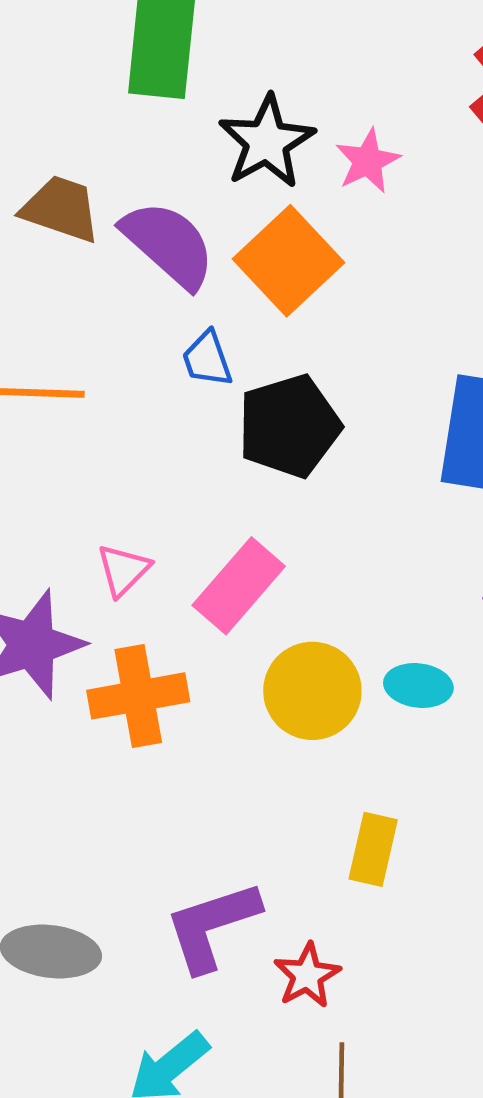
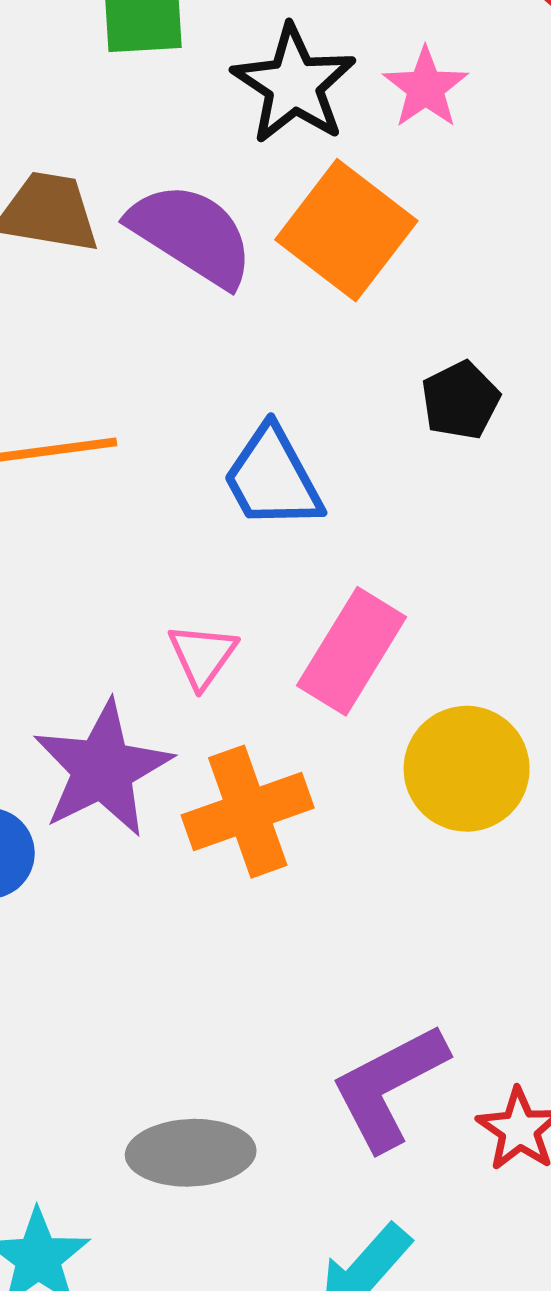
blue trapezoid: (207, 359) -> (273, 478), moved, size x1.5
black pentagon: (289, 426) -> (460, 400), moved, size x0.6

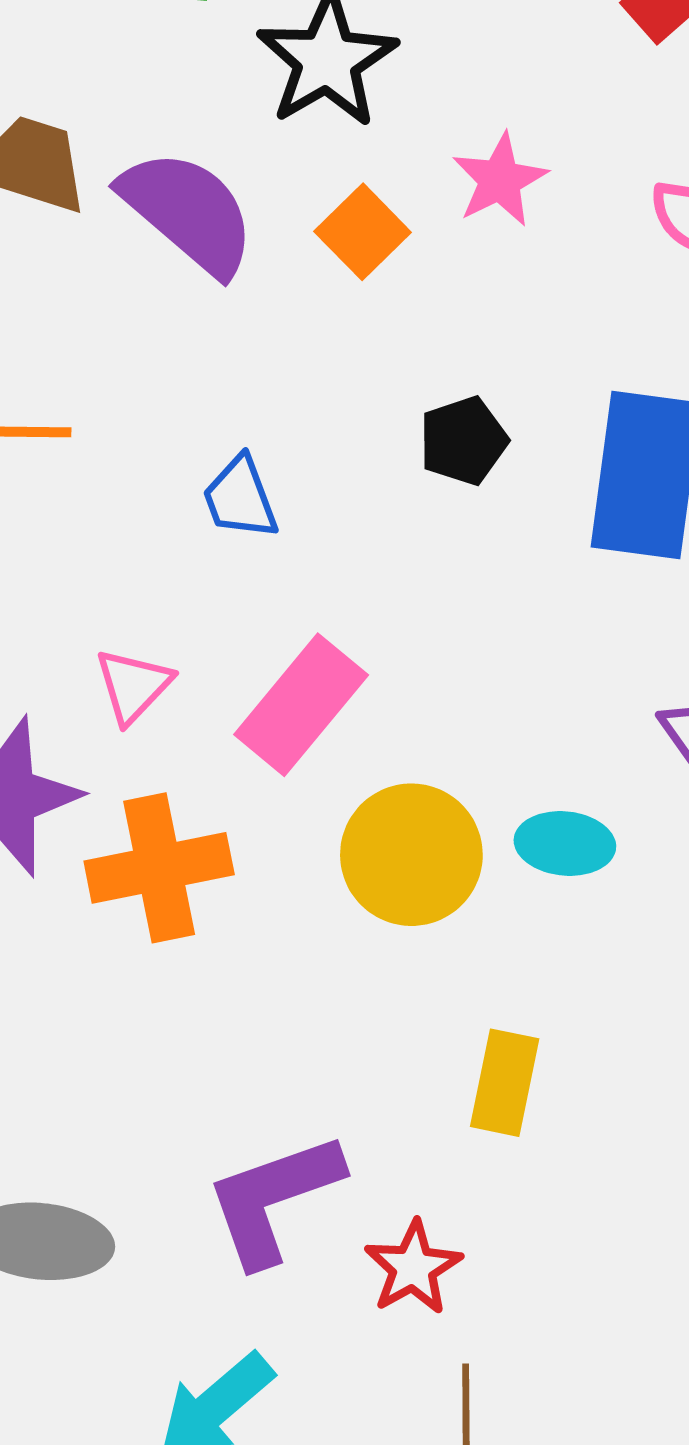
pink star: (426, 88) -> (500, 180), moved
orange square: (346, 230) -> (363, 232), size x0.6
blue trapezoid: (273, 478) -> (240, 498), size x0.7

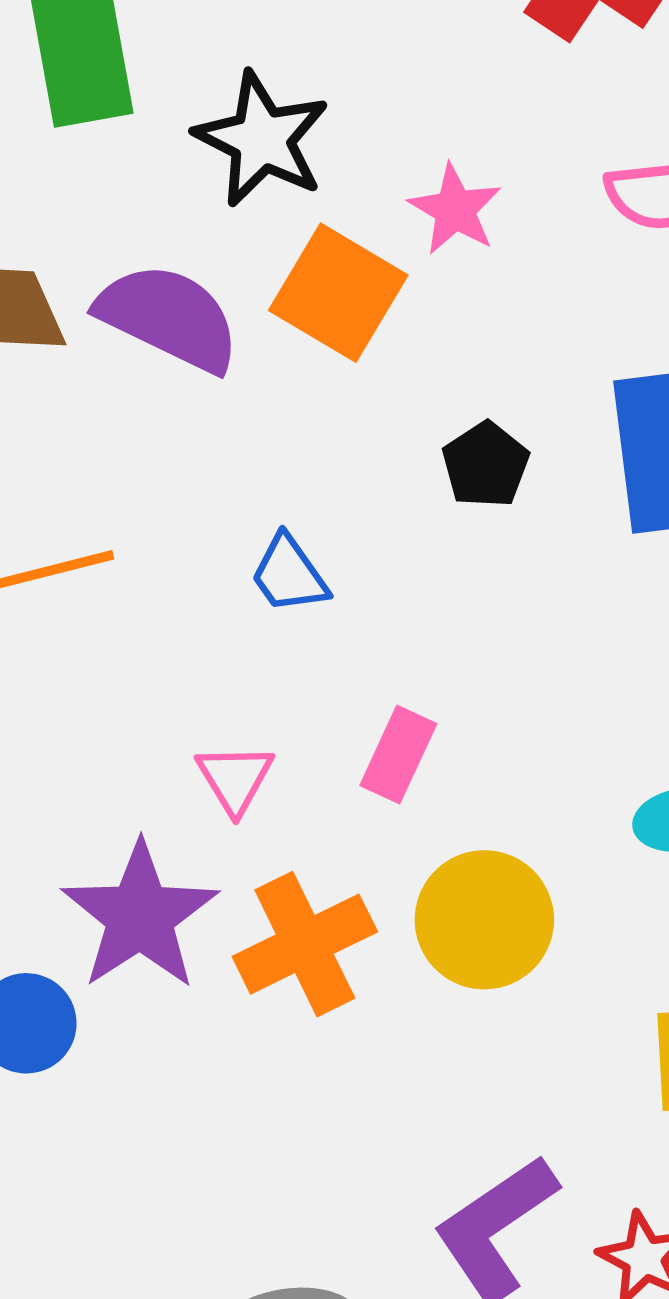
orange square: (363, 232) -> (338, 293), size x1.5
pink rectangle: (301, 705) -> (398, 755), size x0.7
yellow circle: (411, 855) -> (484, 920), moved

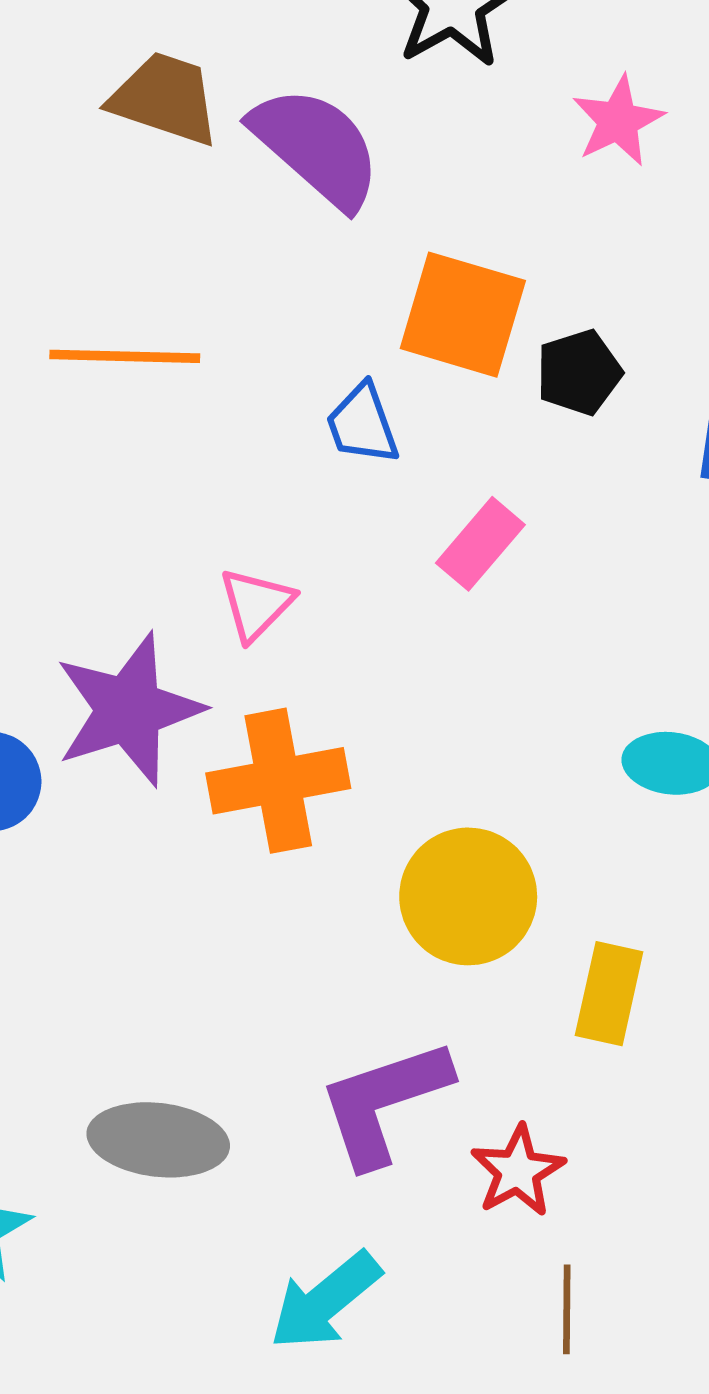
orange square: (338, 293) -> (463, 315), moved, turned -30
pink rectangle: (398, 755) -> (480, 544), moved
yellow circle: (484, 920) -> (468, 896), moved

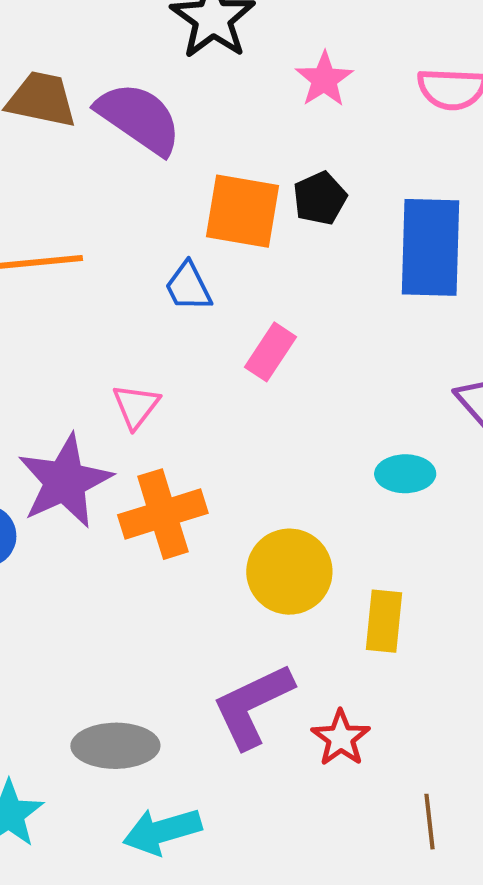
black pentagon: (579, 372) -> (320, 198), moved
cyan arrow: (325, 1301) -> (162, 831), moved, turned 30
brown line: (567, 1309) -> (429, 822), moved

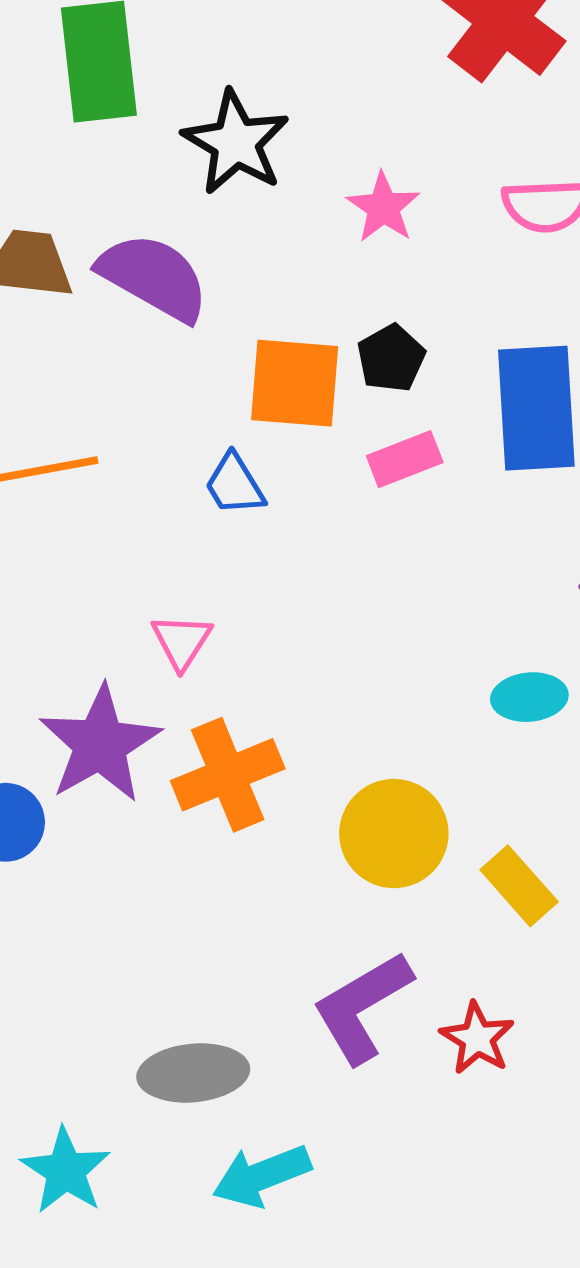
pink rectangle: (271, 352) -> (405, 459), moved, turned 40
yellow rectangle: (384, 621) -> (519, 886), turned -42

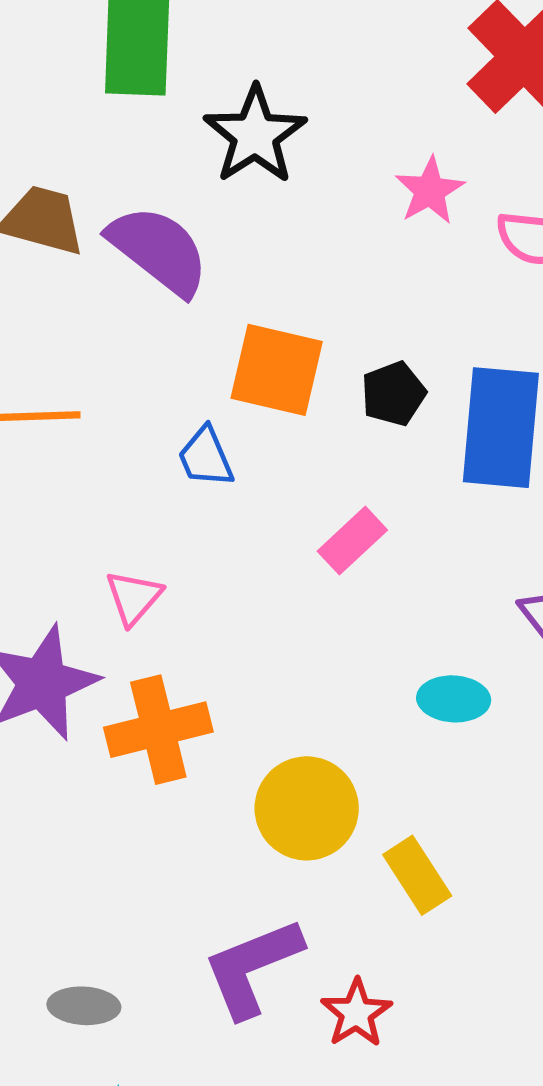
pink star: (383, 207) -> (430, 191), moved
black pentagon: (391, 358) -> (393, 394), moved
pink rectangle: (405, 459) -> (352, 541), moved, turned -30
gray ellipse: (193, 1073) -> (84, 1006), size x0.7

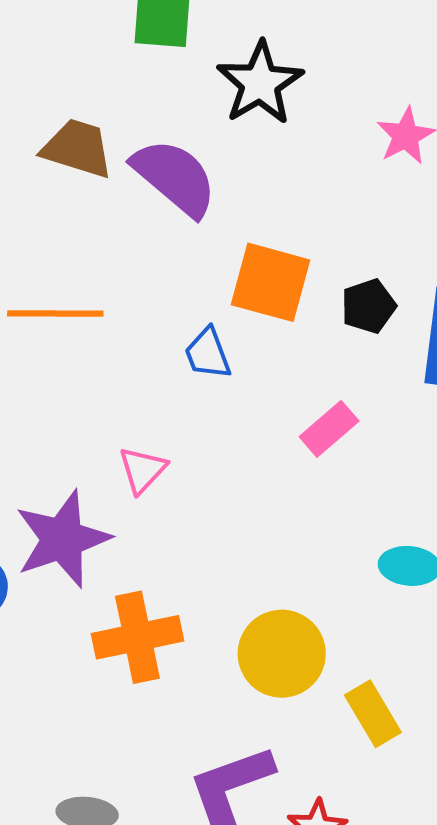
orange cross: (158, 730) -> (137, 637), moved

